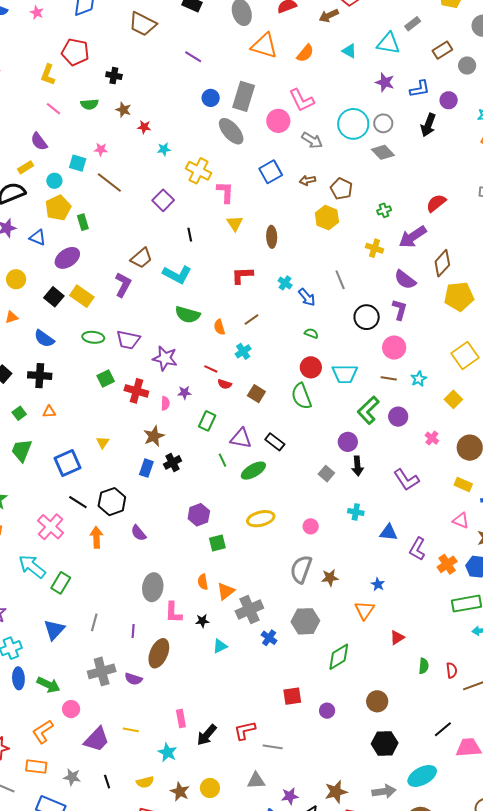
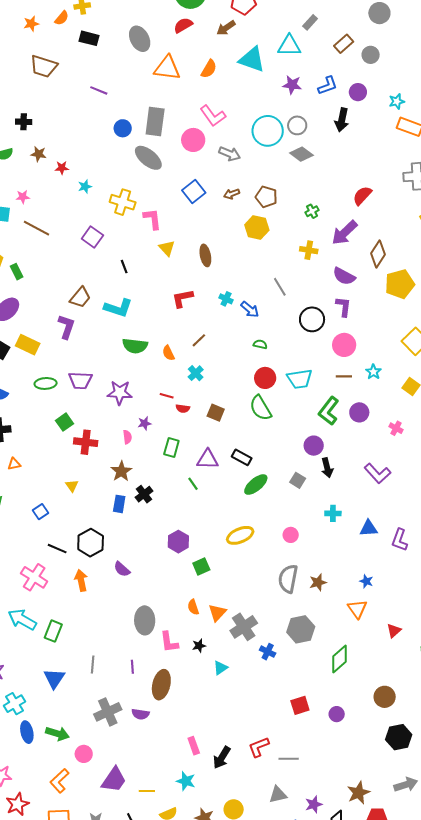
cyan triangle: (349, 51) -> (252, 59), size x1.8
red cross: (136, 391) -> (86, 442), moved
blue square: (67, 463) -> (40, 512), size x0.6
green ellipse: (253, 471) -> (256, 485), moved
yellow line: (131, 730) -> (147, 791), moved

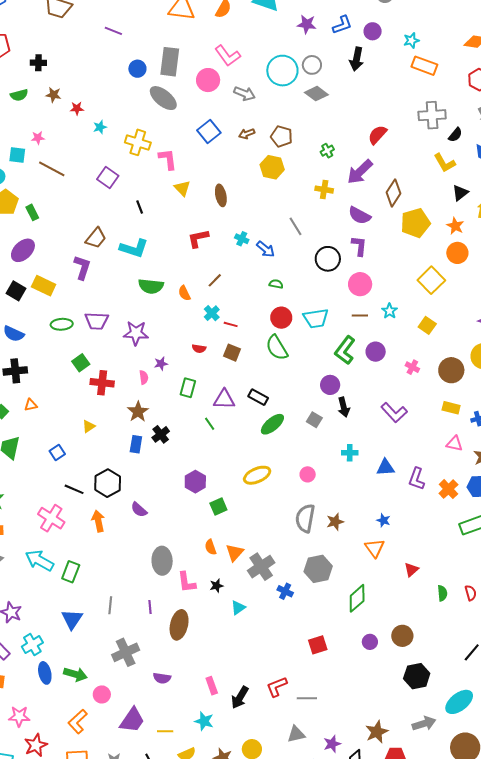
red line: (167, 396) -> (231, 324), moved
yellow triangle: (72, 486) -> (89, 426), turned 32
purple semicircle: (140, 714) -> (162, 678), moved
purple circle: (337, 714) -> (370, 642), moved

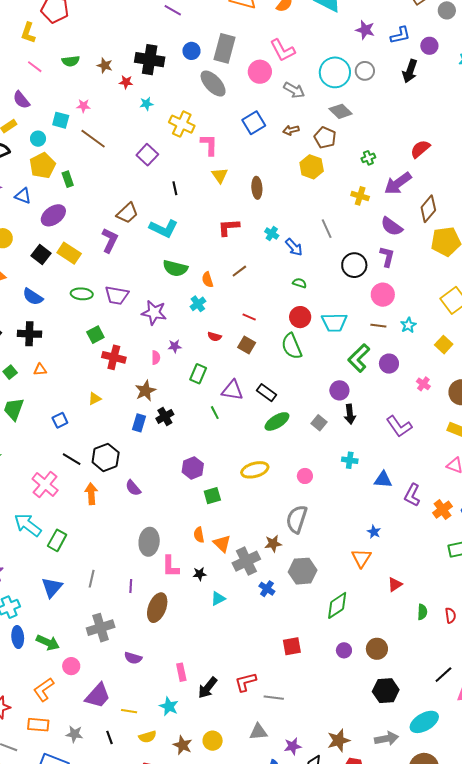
black cross: (38, 63) -> (150, 60), moved, size x1.8
gray diamond: (316, 94) -> (341, 111), moved
cyan cross: (212, 313) -> (198, 304), moved
brown star: (335, 522) -> (273, 544), moved
orange triangle: (235, 553) -> (222, 543), turned -36

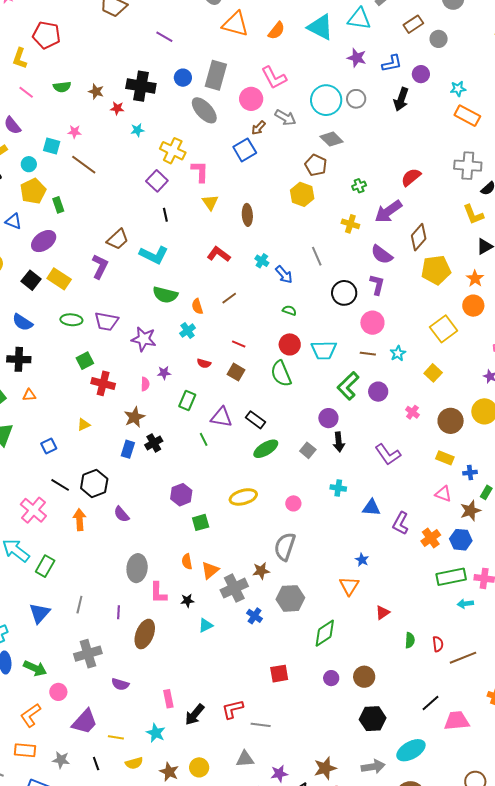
brown arrow: (291, 130) -> (258, 128), moved, turned -35
purple square: (147, 155) -> (157, 181), moved
red L-shape: (229, 227) -> (219, 254), turned 40
orange triangle: (222, 543) -> (210, 570), turned 36

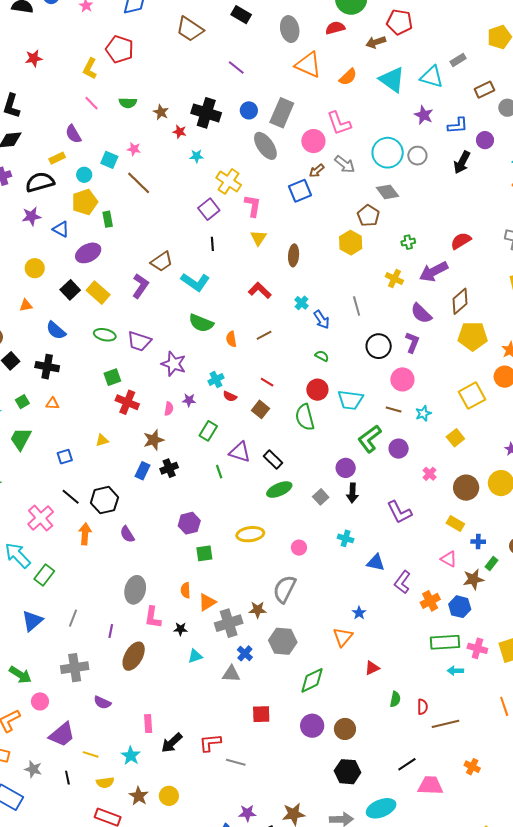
cyan cross: (188, 331) -> (216, 379), moved
purple circle: (331, 678) -> (312, 726), size x1.5
gray triangle: (245, 759) -> (231, 674), moved

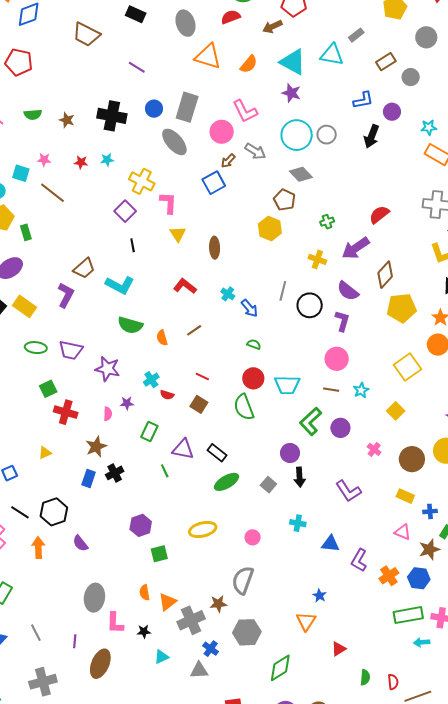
purple star: (424, 115) -> (291, 93), moved
red star: (180, 132) -> (81, 162), moved
gray line: (357, 306) -> (283, 291), turned 36
black circle: (379, 346) -> (310, 305), moved
gray line: (73, 618) -> (36, 633), turned -42

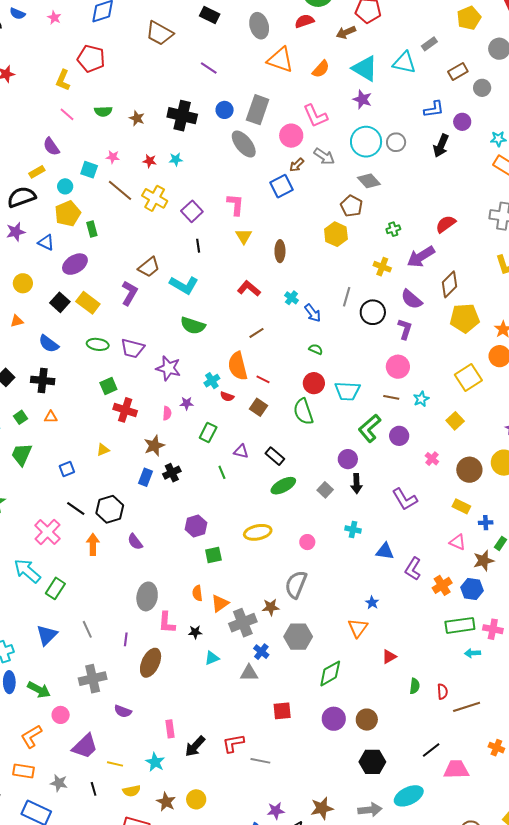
yellow cross: (142, 181) -> (155, 198), moved
orange semicircle: (162, 338) -> (238, 366), moved, size x1.8
purple triangle: (183, 449) -> (241, 451), size x0.7

